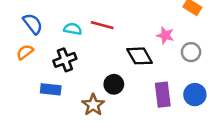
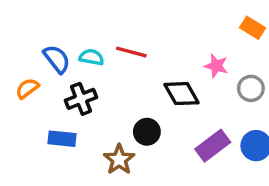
blue semicircle: (33, 24) -> (57, 59), moved
purple rectangle: (163, 95) -> (213, 146), turned 60

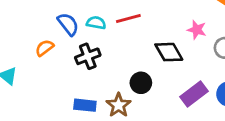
red line: (131, 52) -> (128, 19), turned -30
blue rectangle: (62, 139) -> (85, 105), moved

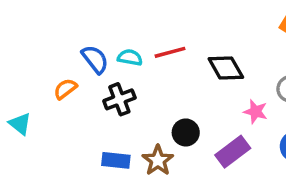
pink star: (197, 30) -> (255, 112), moved
black diamond: (169, 52) -> (226, 68), moved
purple rectangle: (194, 94) -> (233, 152), moved

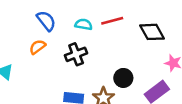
blue semicircle: (95, 59) -> (46, 21), moved

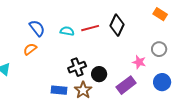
black diamond: (152, 32) -> (117, 25), moved, turned 55
black cross: (76, 54) -> (77, 67), moved

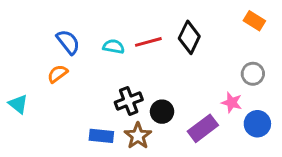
pink star: (139, 62) -> (232, 103), moved

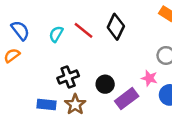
red line: (148, 42) -> (84, 30), turned 54
cyan semicircle: (114, 47) -> (56, 34), turned -70
black circle: (162, 112) -> (105, 84), moved

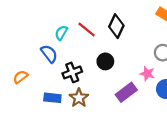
blue semicircle: (20, 30) -> (49, 54), moved
orange semicircle: (12, 55) -> (20, 77), moved
black circle: (105, 84) -> (105, 61), moved

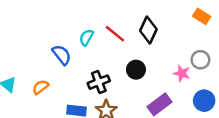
blue semicircle: (49, 54) -> (62, 55), moved
pink star: (147, 74) -> (182, 73), moved

